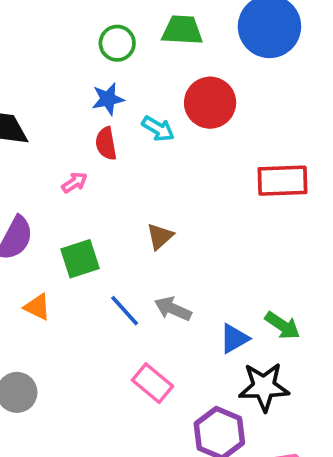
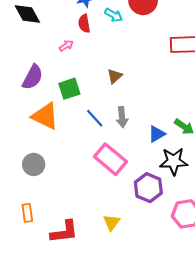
orange triangle: (37, 307) -> (45, 116), size x1.8
gray arrow: (173, 309) -> (122, 117), turned -120
pink rectangle: (152, 383) -> (110, 159), size x1.4

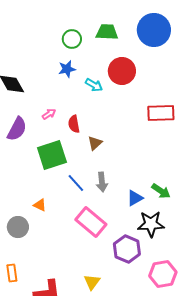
red semicircle: (84, 24) -> (74, 124), moved
purple semicircle: (33, 77) -> (17, 129), moved
green square: (69, 89) -> (52, 155), size x1.4
orange triangle: (45, 116) -> (40, 205), moved, size x0.5

